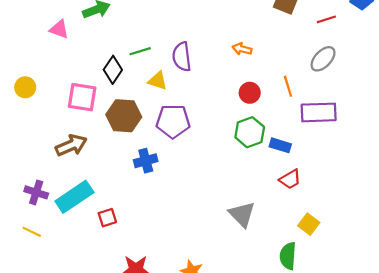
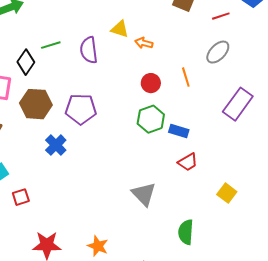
yellow triangle: (158, 81) -> (120, 29), moved
purple rectangle: (319, 112) -> (238, 104), moved, turned -52
blue cross: (146, 161) -> (56, 145), turned -30
yellow square: (309, 224) -> (227, 193), moved

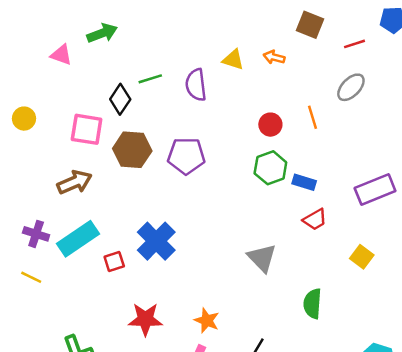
orange arrow: (144, 43) -> (274, 57), moved
purple rectangle: (238, 104) -> (375, 189), moved, turned 32
blue cross: (56, 145) -> (156, 241), moved, size x1.5

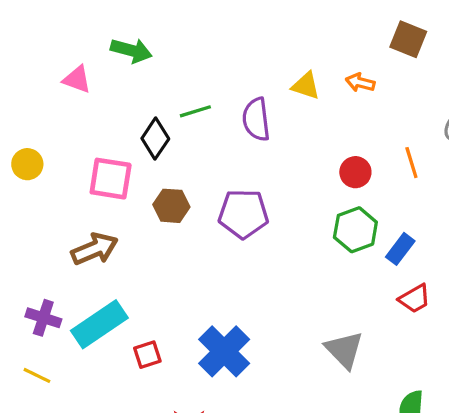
green arrow: (102, 33) -> (131, 51), turned 36
brown hexagon: (132, 150) -> (171, 206), size x0.7
blue rectangle: (304, 182) -> (400, 249), turned -70
blue cross: (156, 241) -> (224, 351), moved

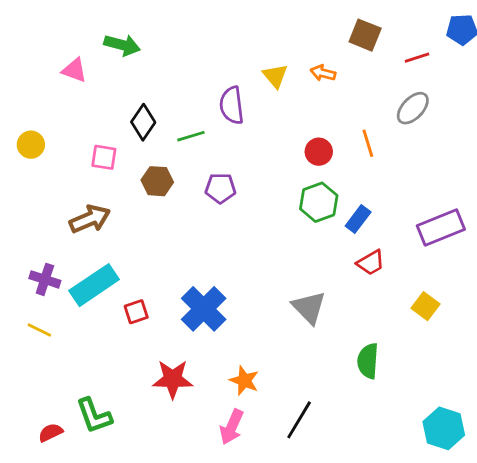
yellow triangle: (306, 86) -> (275, 76), turned 32
green line: (195, 111) -> (191, 136), moved
pink square: (111, 179) -> (104, 157), size x0.7
purple pentagon: (243, 214) -> (220, 188), size x0.7

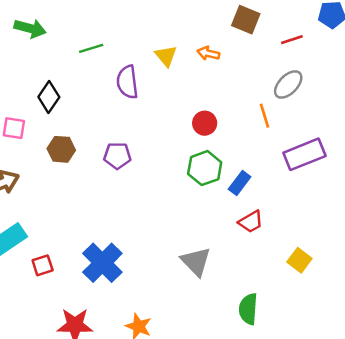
green line: (191, 136) -> (91, 48), moved
orange line: (368, 143) -> (264, 116), moved
purple rectangle: (441, 227) -> (304, 154), moved

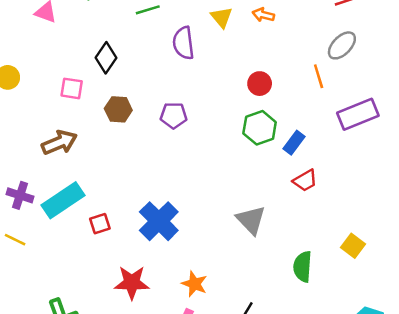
yellow square: (299, 260) -> (353, 246), moved

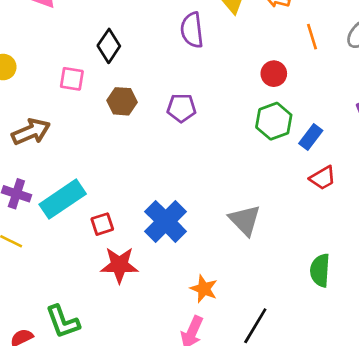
orange line: (319, 76) -> (312, 37), moved
brown arrow: (59, 143) -> (31, 132), moved
gray triangle: (251, 220) -> (245, 220), moved
red star: (132, 283) -> (119, 265), moved

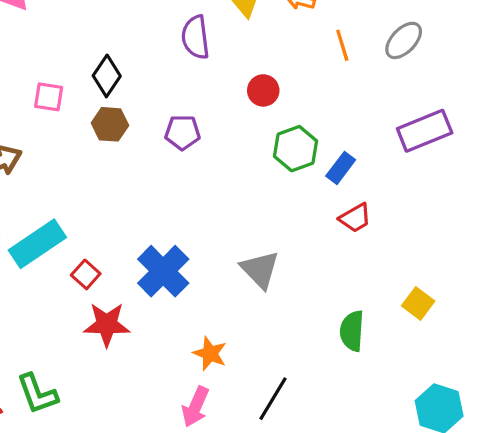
black diamond: (109, 46) -> (107, 76), moved
red circle: (274, 74) -> (263, 90), moved
red square: (102, 224) -> (86, 274), turned -30

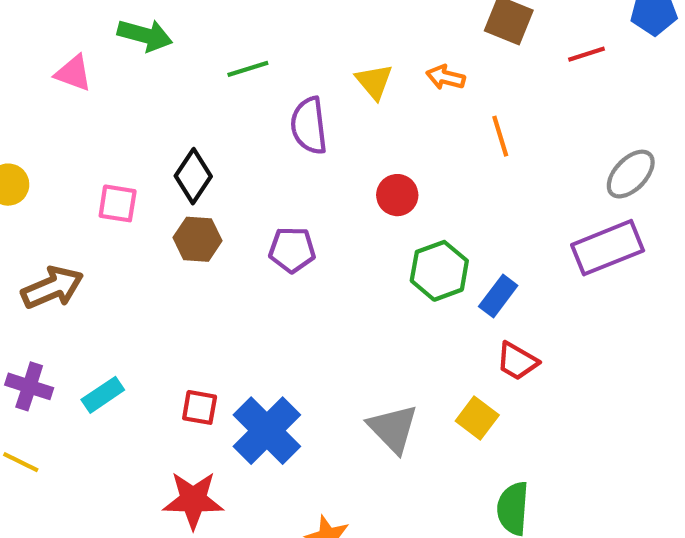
gray ellipse: (404, 40) -> (631, 174), moved
red trapezoid: (355, 218) -> (517, 361), turned 60
cyan rectangle: (37, 244) -> (103, 395), size x0.6
red square: (86, 274) -> (200, 407), moved, turned -32
yellow square: (418, 303) -> (477, 418), moved

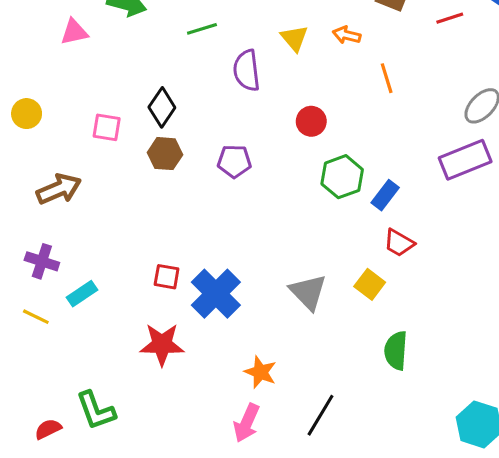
pink triangle: (73, 73) -> (74, 32), turned -32
cyan rectangle: (103, 395) -> (82, 294), moved

